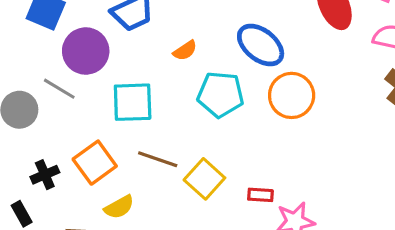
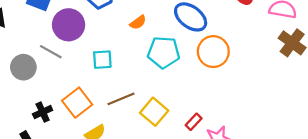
cyan square: (133, 102) -> (102, 60), size x0.7
brown line: (158, 159) -> (121, 99), turned -40
red rectangle: (260, 195) -> (194, 122), turned -49

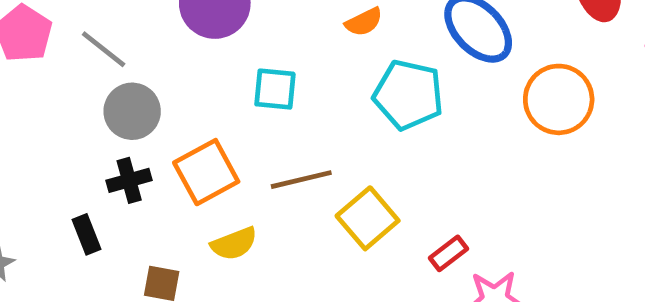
gray line: (51, 52) -> (104, 49), moved
orange circle: (213, 52) -> (559, 99), moved
gray circle: (23, 67) -> (132, 111), moved

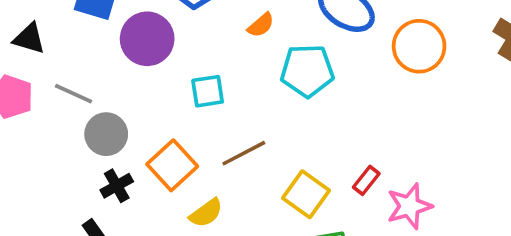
yellow square: (368, 218) -> (306, 194), moved

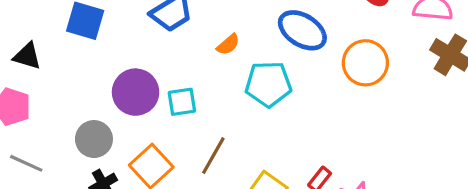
purple circle: (147, 39) -> (136, 92), moved
gray line: (74, 94) -> (26, 163), moved
brown line: (244, 153) -> (213, 156), turned -33

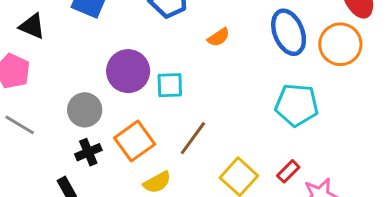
blue ellipse: (302, 30) -> (289, 32), turned 30
orange circle: (365, 63) -> (340, 44), moved
cyan pentagon: (268, 84) -> (297, 105), moved

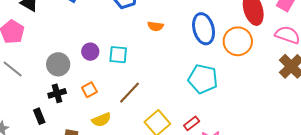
orange semicircle: (219, 37) -> (155, 26), turned 35
purple circle: (128, 71) -> (90, 52), moved, size x0.6
orange square: (135, 141) -> (89, 90), size x0.6

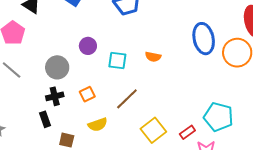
orange semicircle: (155, 26) -> (153, 57), moved
purple circle: (90, 52) -> (88, 46), moved
cyan pentagon: (203, 79) -> (218, 117), moved
black rectangle: (39, 116) -> (45, 119), moved

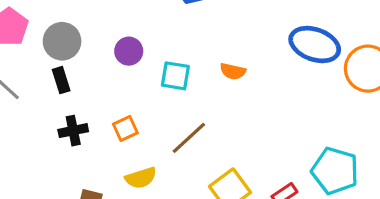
blue ellipse: (204, 39) -> (315, 44), turned -60
gray circle: (57, 67) -> (62, 41), moved
black rectangle: (45, 119) -> (61, 80), moved

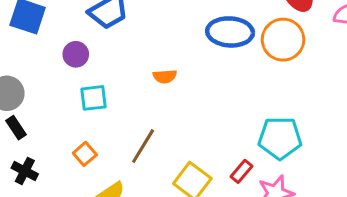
purple circle: (129, 51) -> (76, 54), moved
cyan square: (175, 76) -> (94, 98), moved
black cross: (73, 131) -> (25, 171), moved, turned -35

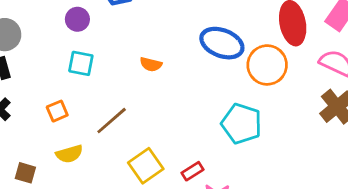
cyan pentagon: (280, 138) -> (241, 124), moved

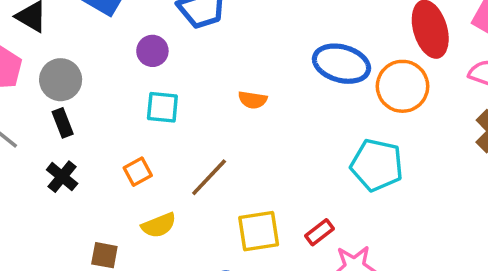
yellow square: (146, 166) -> (259, 231), turned 32

